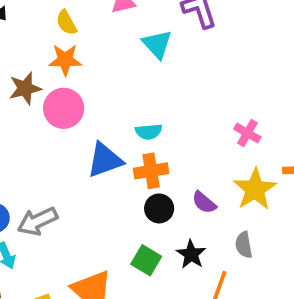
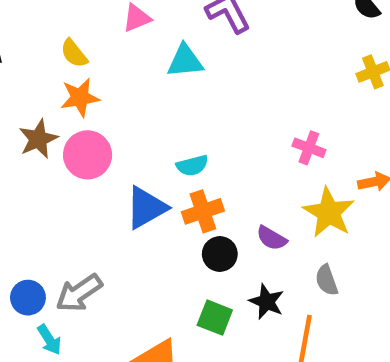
cyan triangle: (157, 44) -> (185, 61), turned -44

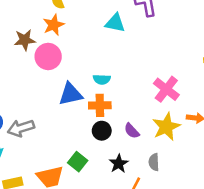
orange star: (80, 97) -> (54, 25), turned -30
pink cross: (309, 148) -> (166, 89), size x1.5
green square: (215, 318) -> (78, 162), moved

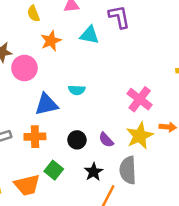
orange star: (54, 25) -> (51, 41), moved
orange cross: (100, 105) -> (35, 137), moved
gray semicircle: (154, 162) -> (128, 170), size x1.6

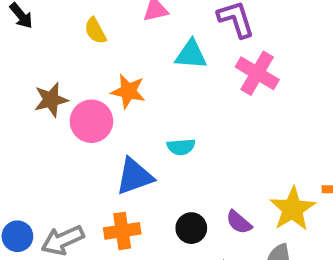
orange star: (51, 41) -> (128, 91), moved, turned -30
pink cross: (140, 99) -> (257, 73), moved

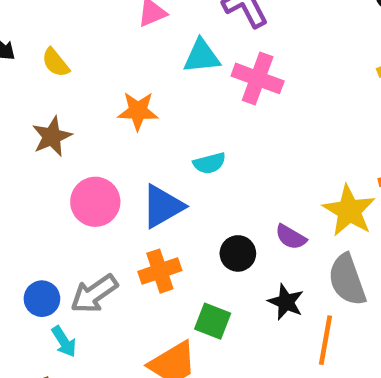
yellow semicircle: (95, 31) -> (56, 63), moved
pink cross: (257, 73) -> (258, 78), moved
pink circle: (91, 121) -> (95, 202), moved

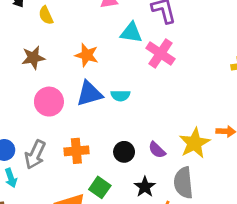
blue triangle: (163, 206) -> (89, 94), moved
gray arrow: (94, 294) -> (35, 155), turned -44

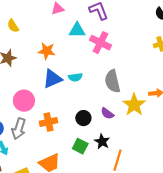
pink circle: (49, 102) -> (24, 101), moved
gray semicircle: (183, 183) -> (112, 81), moved
green square: (100, 187) -> (80, 146), moved

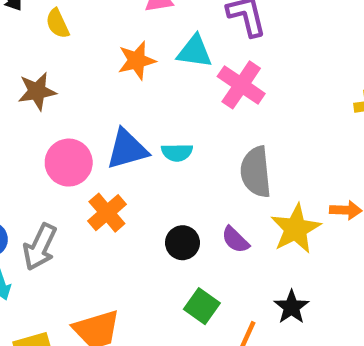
orange star: (47, 51) -> (137, 61), moved, turned -30
pink circle: (24, 101) -> (69, 163), moved
orange cross: (49, 122) -> (107, 213), moved, turned -36
black star: (102, 142) -> (291, 307), moved
green square: (80, 146) -> (202, 306), moved

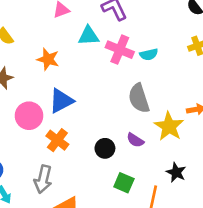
orange star: (137, 61) -> (48, 59), moved, turned -30
cyan semicircle: (177, 152) -> (149, 54), moved
gray arrow: (40, 247) -> (43, 179), moved

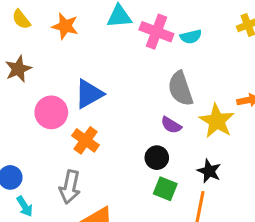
orange star: (48, 59) -> (65, 26), moved
purple semicircle: (135, 140) -> (171, 125), moved
black circle: (105, 148) -> (157, 158), moved
black star: (176, 172) -> (209, 171), moved

